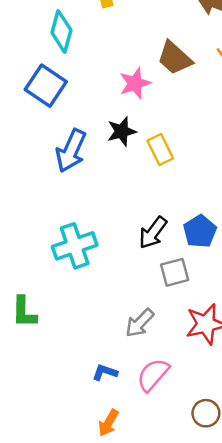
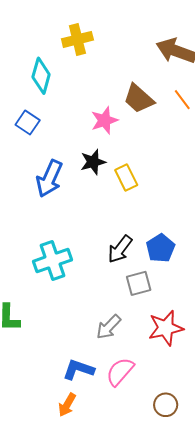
blue square: (46, 86) -> (28, 122), size x0.7
blue L-shape: (105, 372) -> (78, 370), size x1.4
orange arrow: (108, 423) -> (67, 405), moved

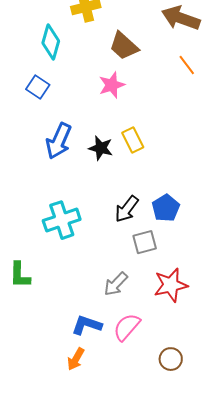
brown trapezoid: (139, 99) -> (124, 46), moved
black star: (93, 162) -> (101, 148), moved, turned 30

